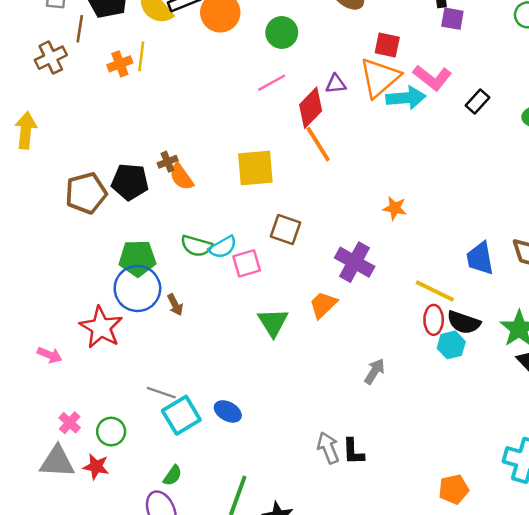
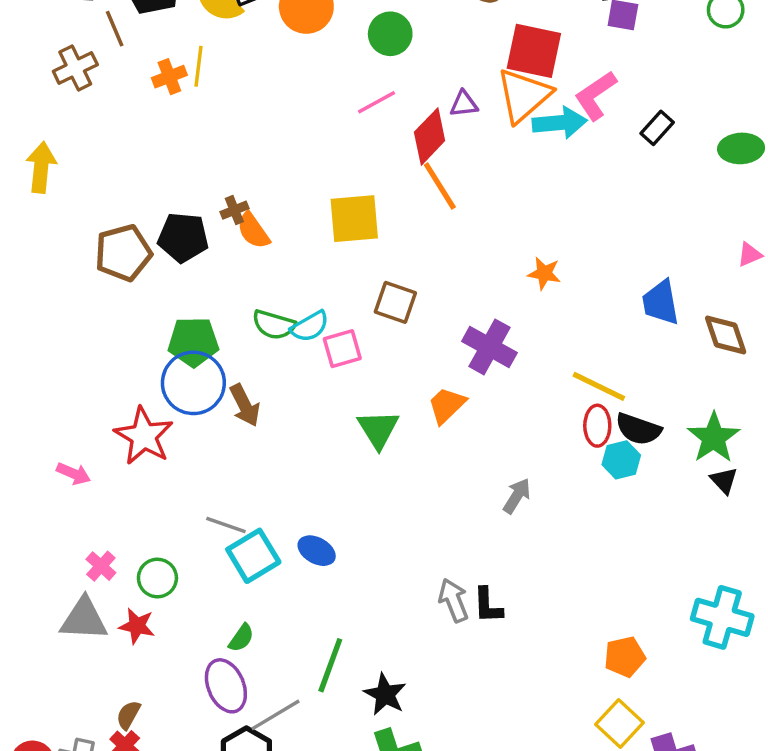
brown line: (80, 29) -> (115, 29), turned -32
red square: (387, 45) -> (534, 51), size x1.6
pink L-shape: (432, 78) -> (596, 95), turned 108
blue trapezoid: (480, 258) -> (661, 302), moved
brown arrow: (175, 305) -> (245, 405), size x1.4

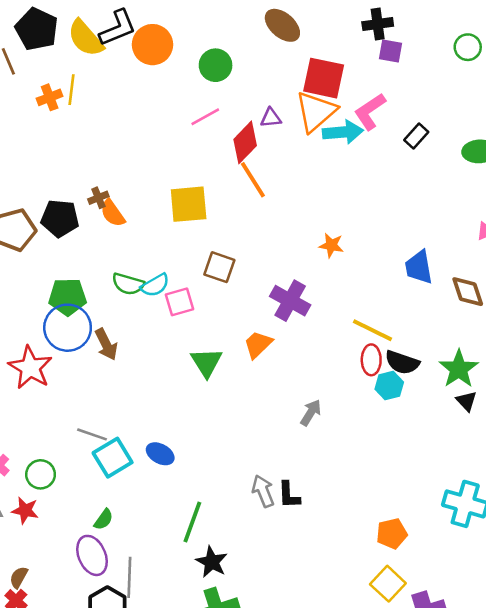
green line: (330, 665) -> (192, 522), moved
gray line: (276, 715) -> (129, 577), turned -57

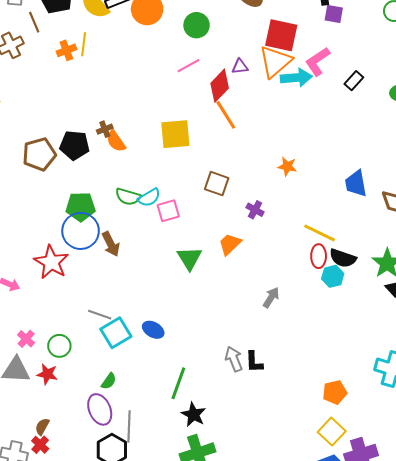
brown square: (219, 267) -> (217, 184), moved
purple cross: (290, 301) -> (255, 210), size x0.6

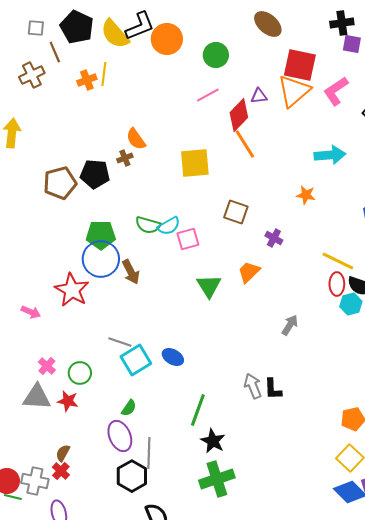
cyan arrow: (296, 78) -> (330, 155), moved
orange semicircle: (116, 141) -> (136, 139), moved

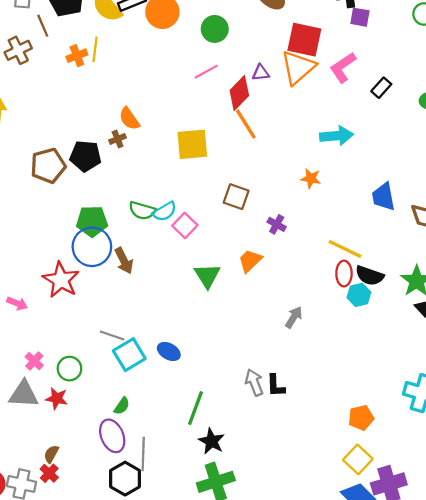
pink square: (188, 239) -> (185, 225), turned -30

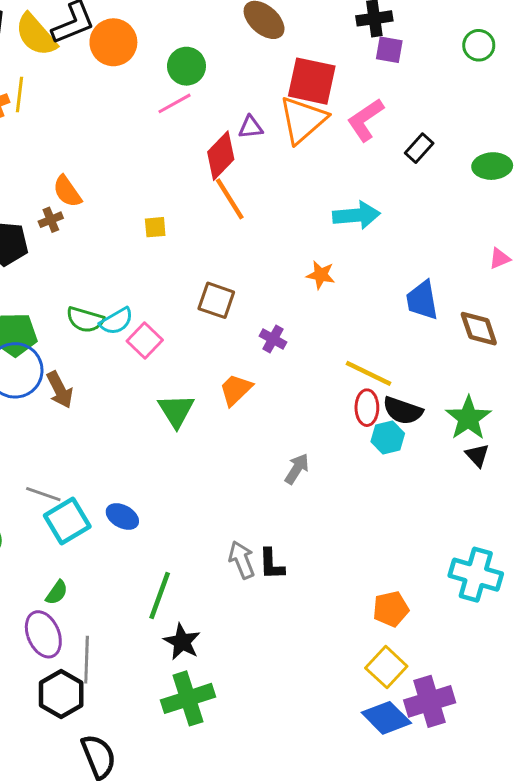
pink line: (206, 72) -> (175, 103), moved
yellow square: (192, 144) -> (155, 227), size x0.5

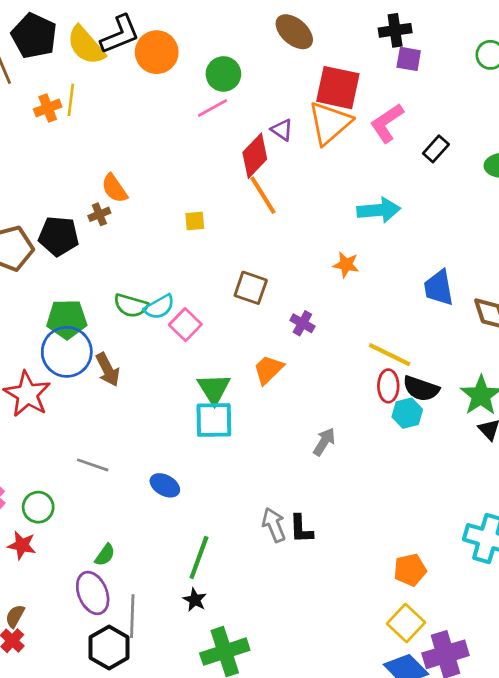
purple triangle: (251, 127) -> (282, 130), turned 40
cyan square: (67, 521) -> (214, 420), moved, turned 30
black star: (182, 642) -> (195, 600), moved, size x0.7

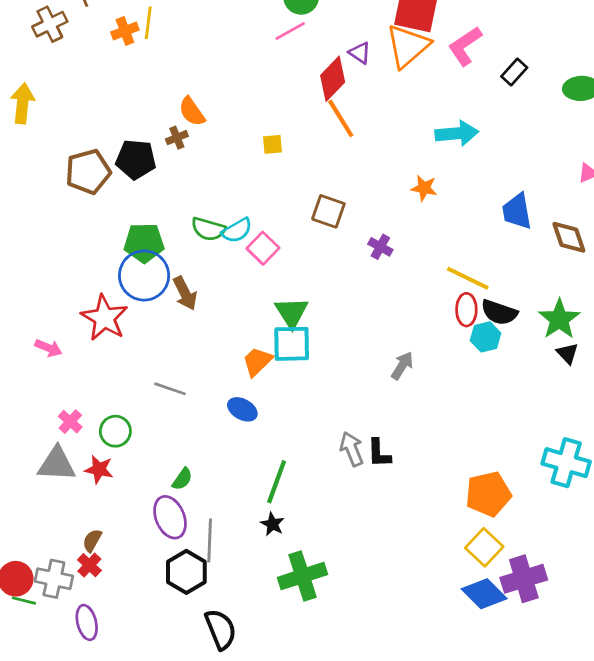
orange trapezoid: (268, 370) -> (257, 362), moved
orange pentagon: (410, 570) -> (488, 494), size x1.4

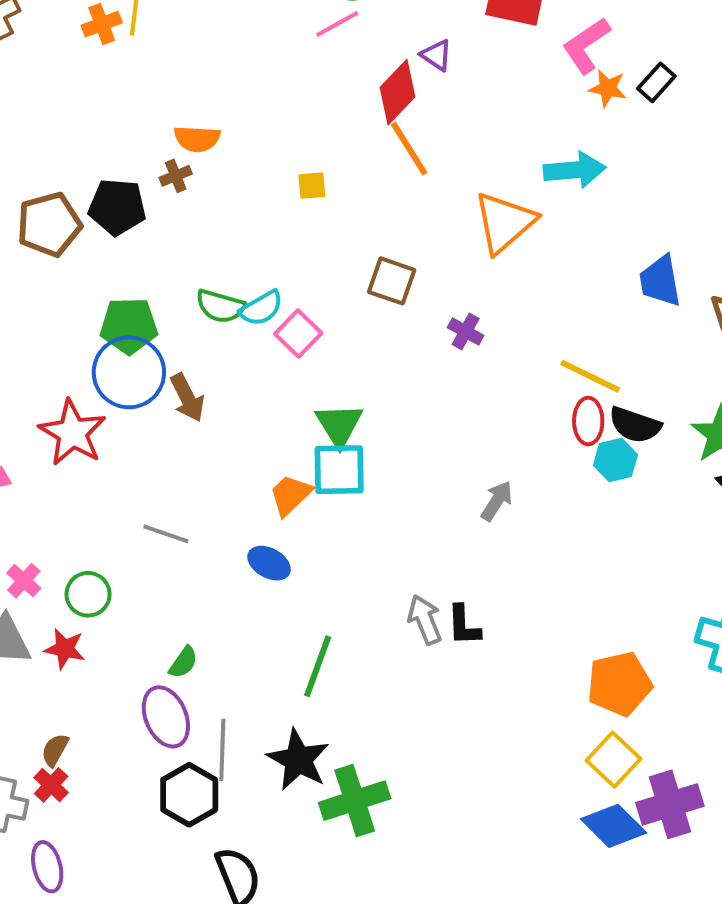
orange triangle: (408, 46) -> (505, 223), moved
orange semicircle: (192, 112) -> (197, 139), turned -52
orange star: (424, 188) -> (608, 88), moved
black star: (272, 524) -> (298, 760), moved, size x1.8

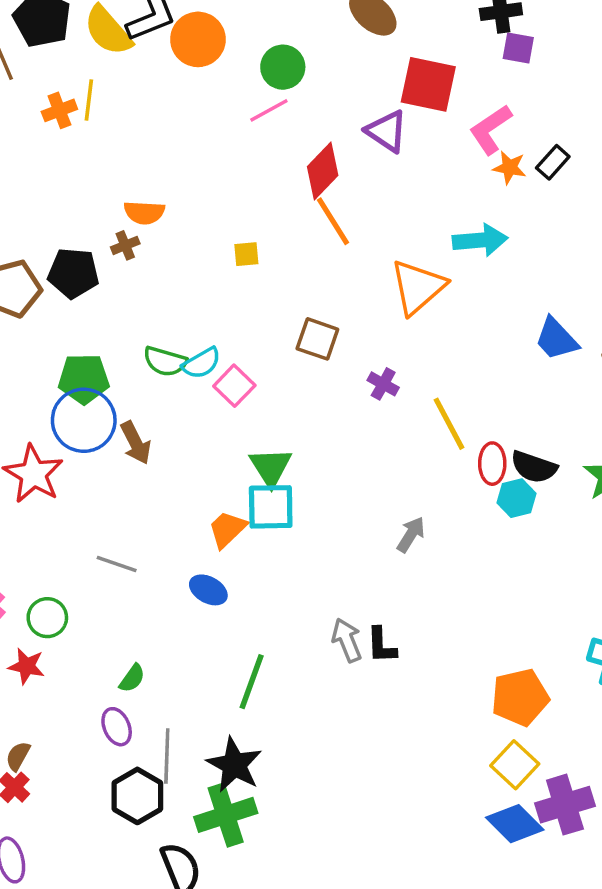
purple triangle: (436, 55) -> (387, 131), moved, size x1.5
blue trapezoid: (660, 281) -> (556, 339), turned -33
yellow line: (590, 376) -> (449, 424), moved, turned 36
purple ellipse: (166, 717) -> (117, 727), size x0.7
green cross: (355, 801) -> (226, 815), moved

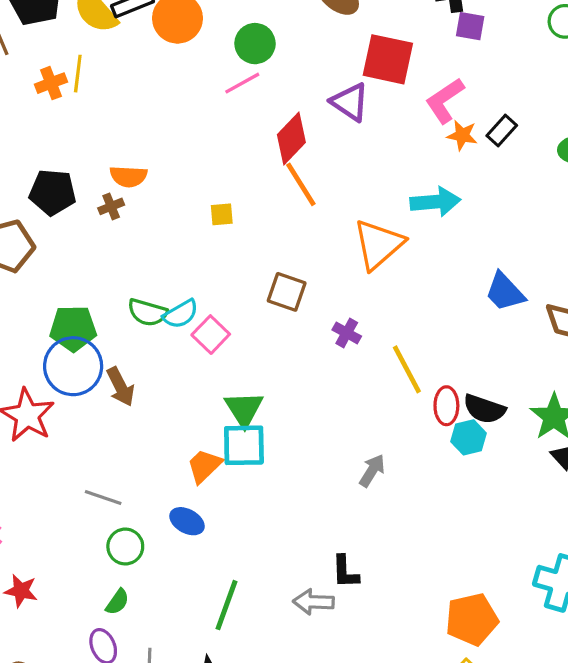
black pentagon: (73, 273) -> (53, 192), moved
green circle: (47, 618) -> (125, 547), moved
gray arrow: (347, 640) -> (314, 602), moved, turned -66

